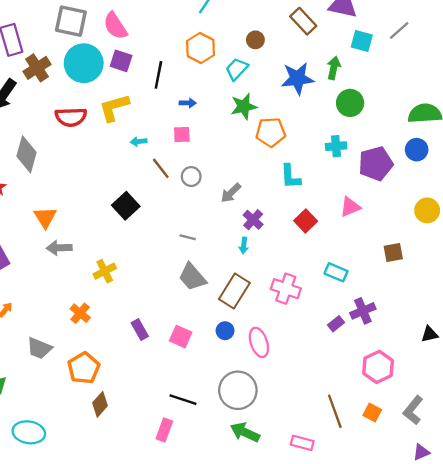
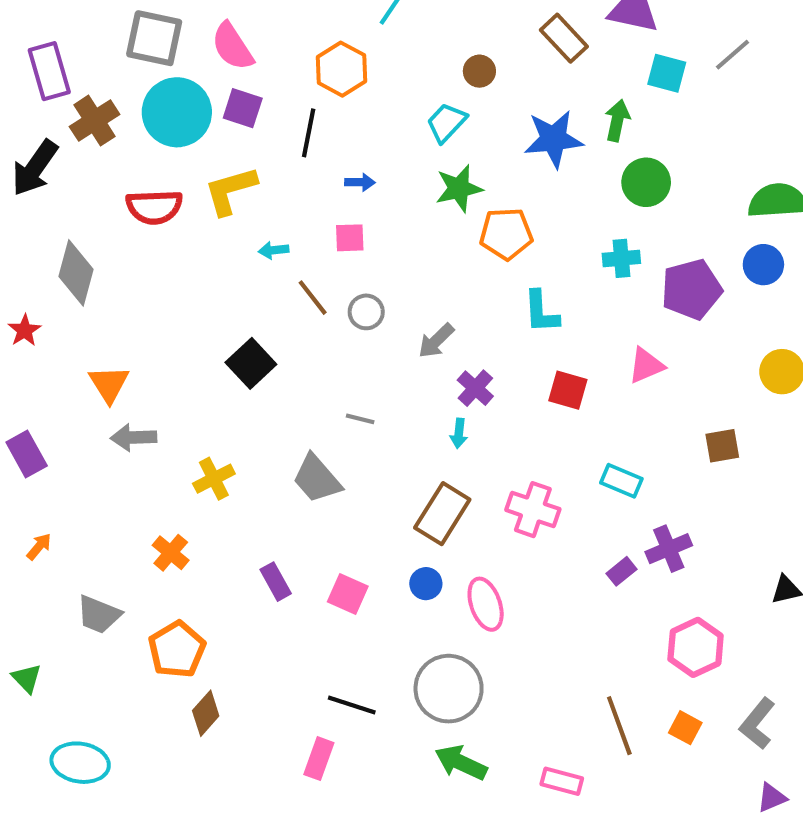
orange hexagon: (201, 48) -> (342, 69), moved
red square: (306, 221) -> (568, 390), turned -30
gray trapezoid: (192, 277) -> (317, 479), moved

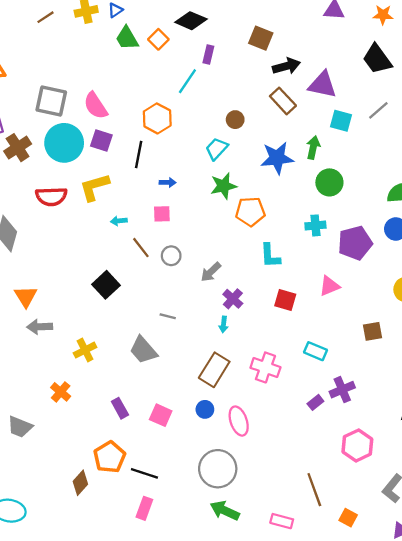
orange pentagon: (177, 649) -> (109, 457), moved
black line: (352, 705) -> (144, 473), moved
orange square: (685, 728) -> (348, 518), moved

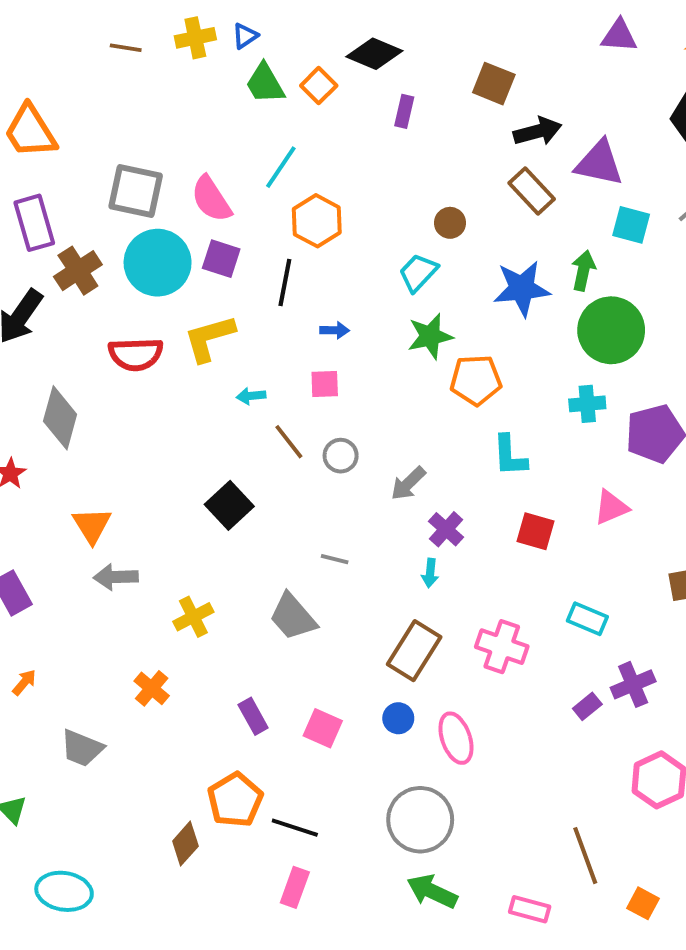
brown line: (45, 17) -> (126, 48), turned 42
cyan line: (187, 81) -> (281, 167), moved
green circle: (329, 182) -> (611, 330), size x1.4

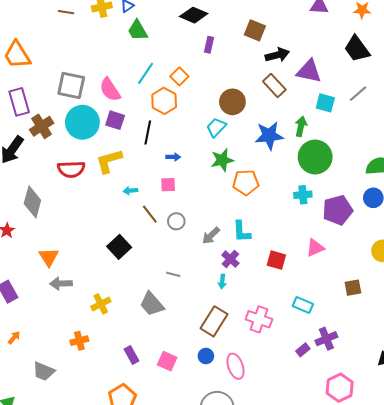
orange square: (319, 86) -> (179, 76), moved
brown circle: (450, 223) -> (232, 102), size x1.6
cyan L-shape: (510, 456) -> (242, 231), moved
orange cross: (152, 688) -> (79, 341), turned 36

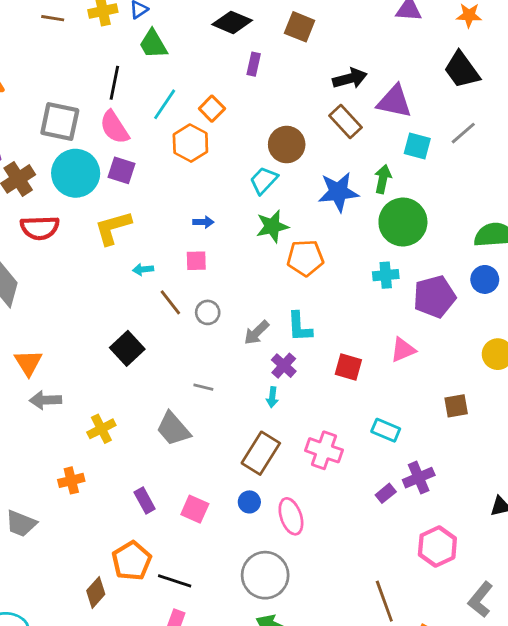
brown square: (255, 30) -> (300, 27), moved
black line: (148, 132) -> (114, 83), moved
red semicircle: (71, 169) -> (40, 228), moved

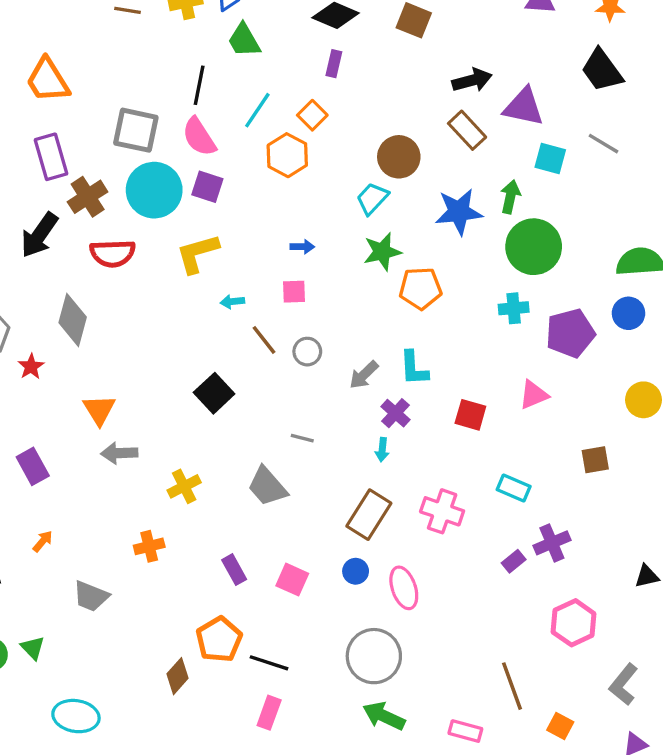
purple rectangle: (254, 64) -> (334, 64), moved
gray line: (463, 133) -> (604, 144), turned 72

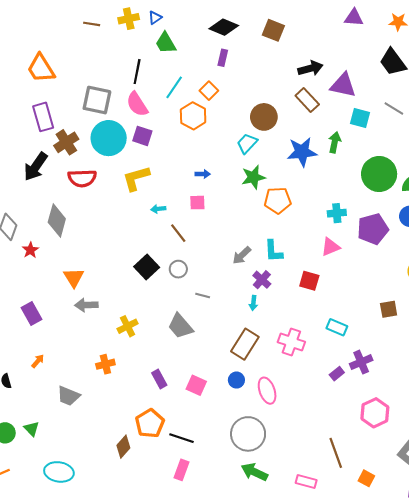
green circle: (534, 247) -> (379, 174), moved
gray circle: (307, 352) -> (178, 269), moved
pink triangle: (534, 395) -> (330, 247), moved

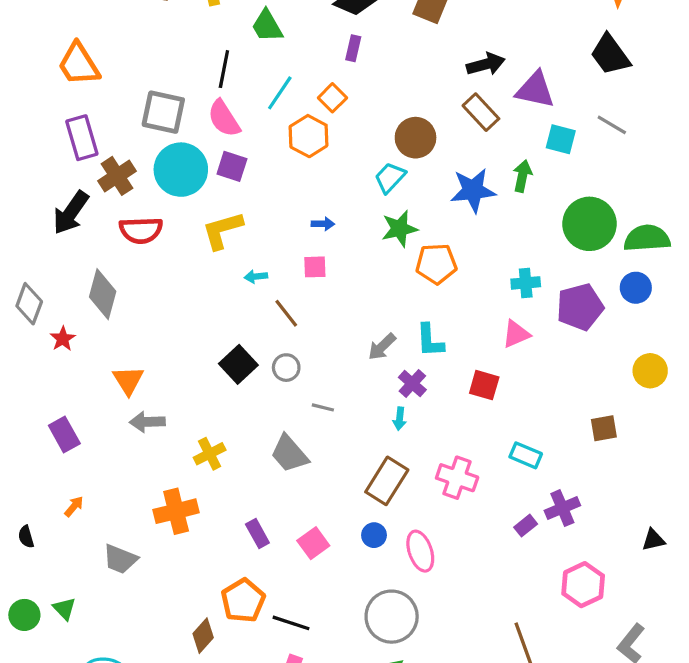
orange cross: (105, 364) -> (176, 511), size x1.5
pink square: (196, 385) -> (313, 543), turned 30

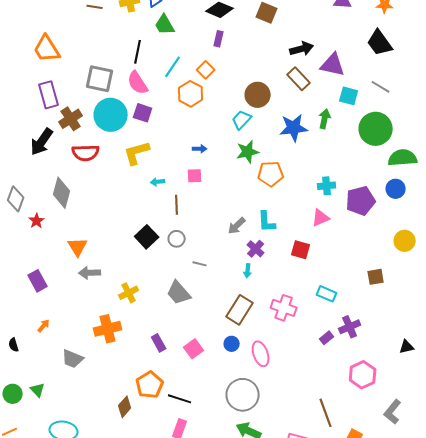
green circle: (590, 224) -> (376, 129), moved
brown line: (286, 313) -> (177, 205), turned 36

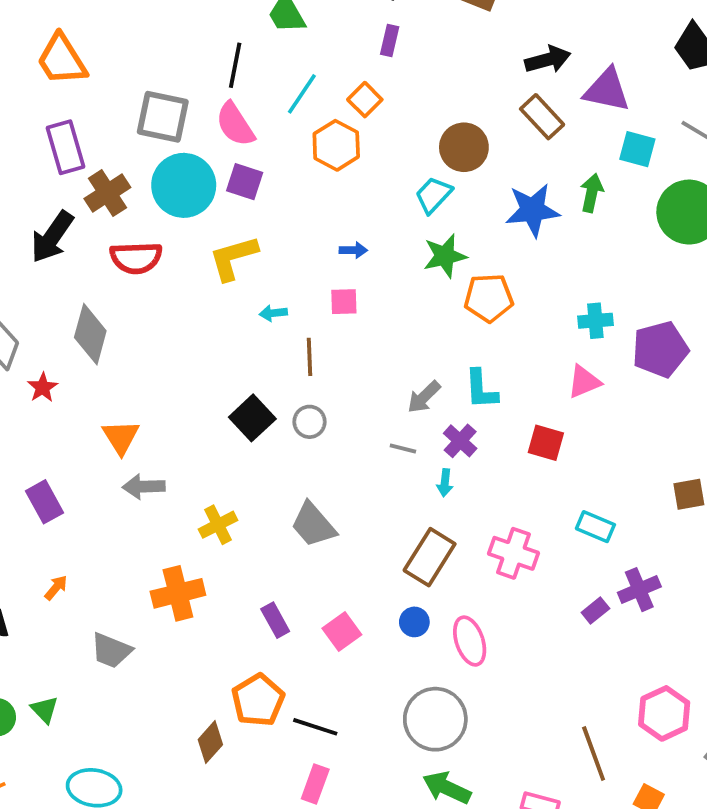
gray line: (200, 264) -> (403, 448), moved
pink hexagon: (363, 375) -> (664, 713), moved

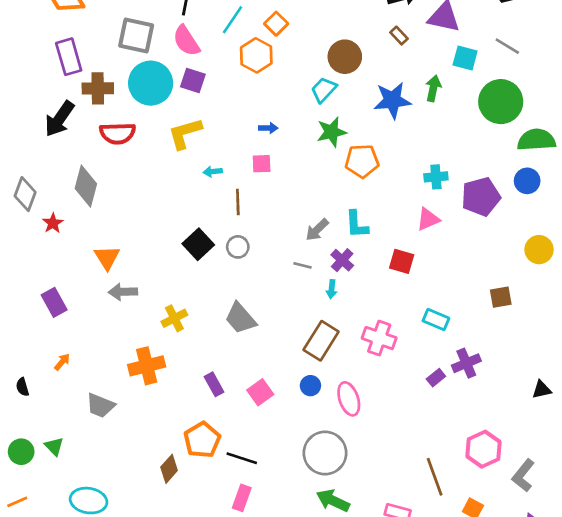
brown rectangle: (542, 117) -> (399, 36), size x0.6
brown cross: (107, 193) -> (98, 88), turned 32

